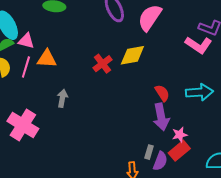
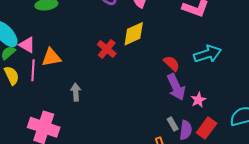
pink triangle: (26, 41) -> (27, 45), turned 30
red rectangle: (179, 151) -> (207, 128), moved
gray rectangle: (149, 152) -> (173, 124), turned -32

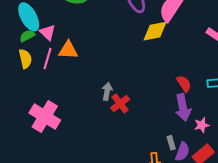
yellow diamond: (134, 34) -> (155, 31), moved
red cross: (107, 49) -> (120, 103), moved
gray arrow: (76, 92) -> (107, 91), moved

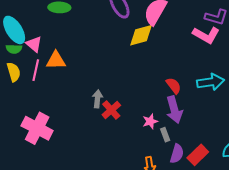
green semicircle: (27, 36) -> (14, 49), turned -147
pink star: (202, 125) -> (150, 121), moved
gray rectangle: (171, 143) -> (165, 135), moved

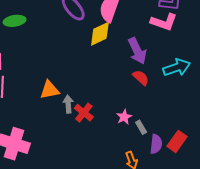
orange triangle: (56, 60) -> (50, 90), moved
purple arrow: (174, 110) -> (137, 51), moved

